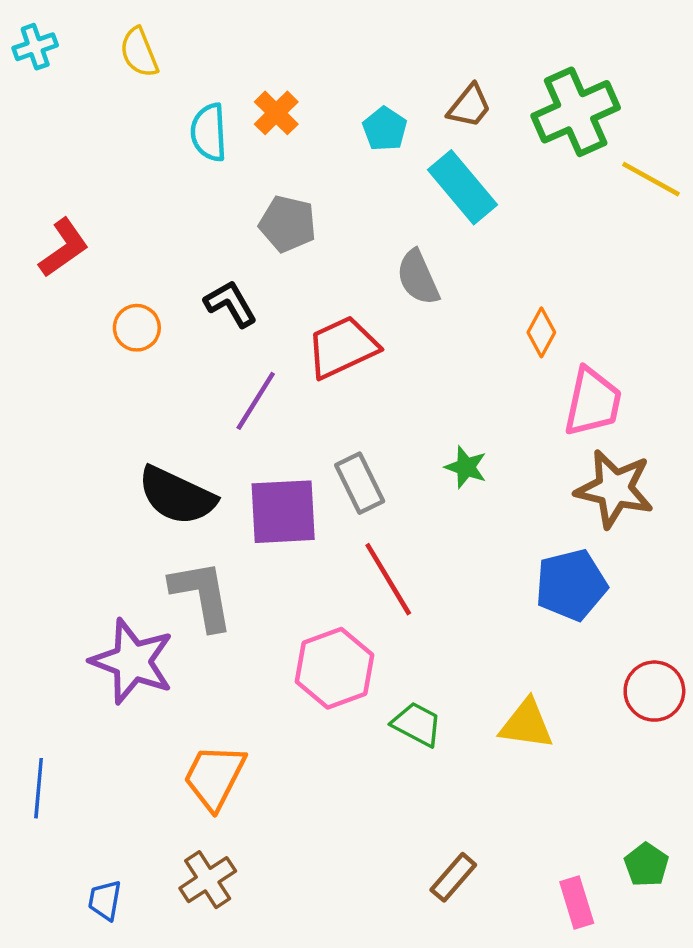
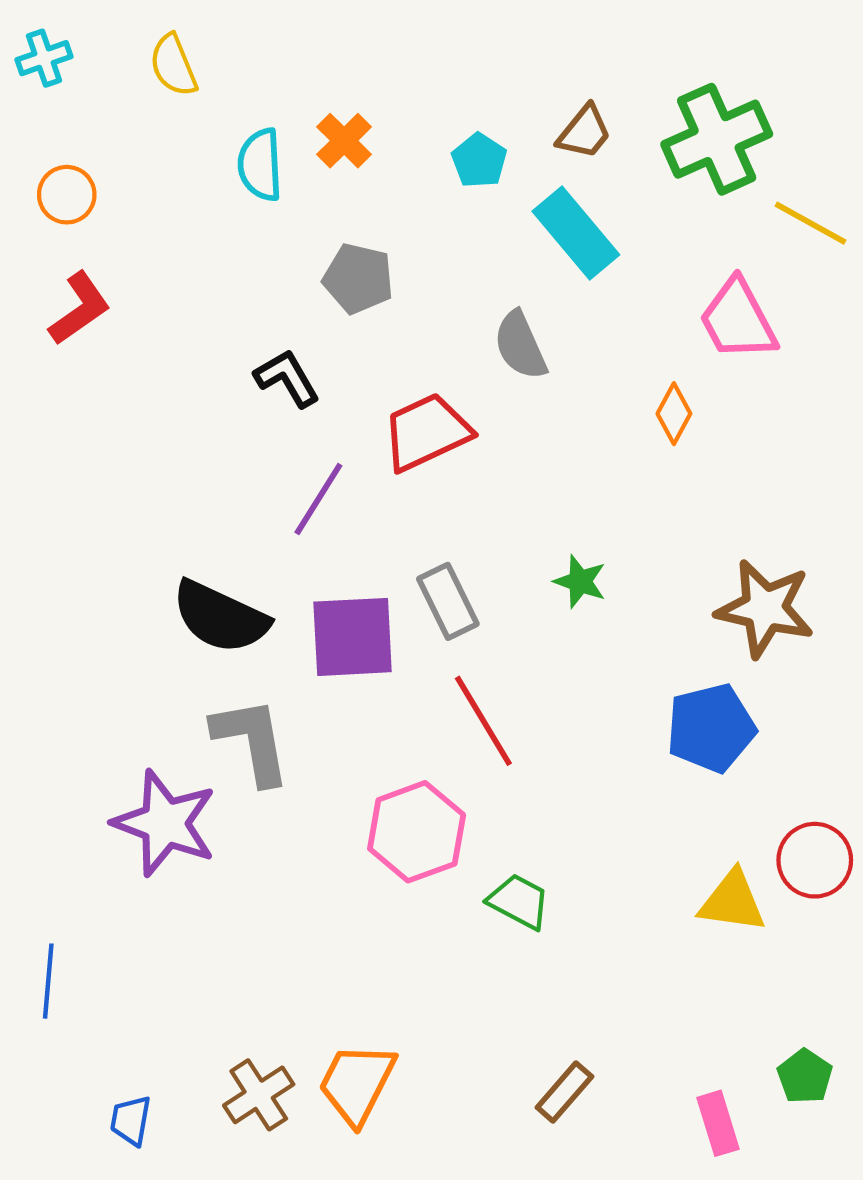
orange circle: (137, 328) -> (67, 195), moved
pink trapezoid: (593, 402) -> (738, 320), moved, turned 140
yellow triangle: (526, 724) -> (732, 901), moved
orange trapezoid: (215, 777) -> (357, 1083), moved

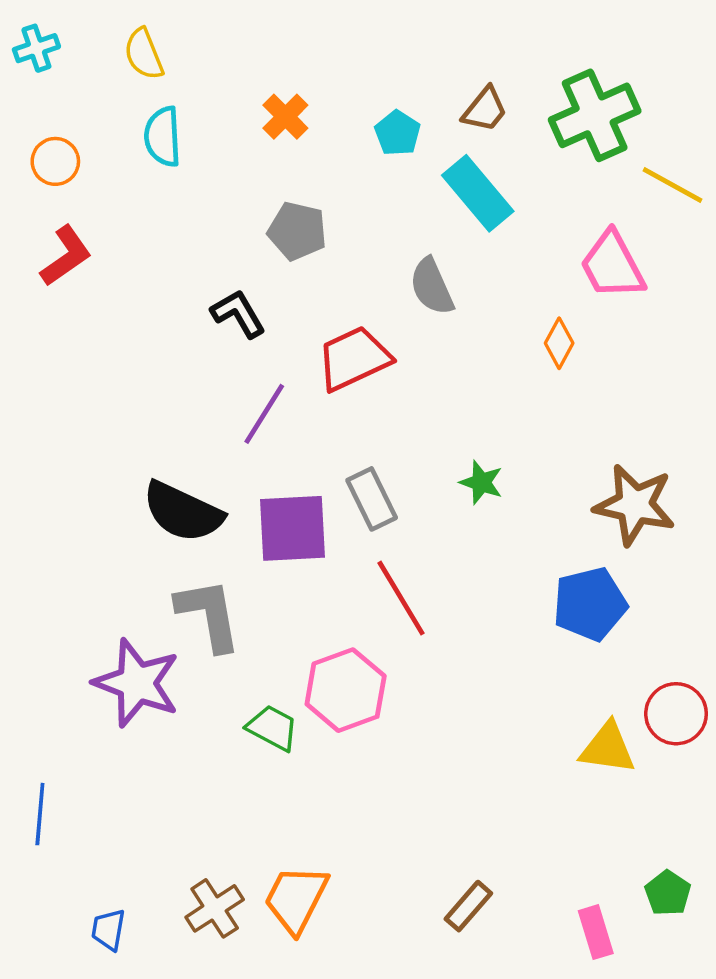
cyan semicircle: (260, 165) -> (163, 137), moved
green trapezoid: (519, 901) -> (272, 728), moved

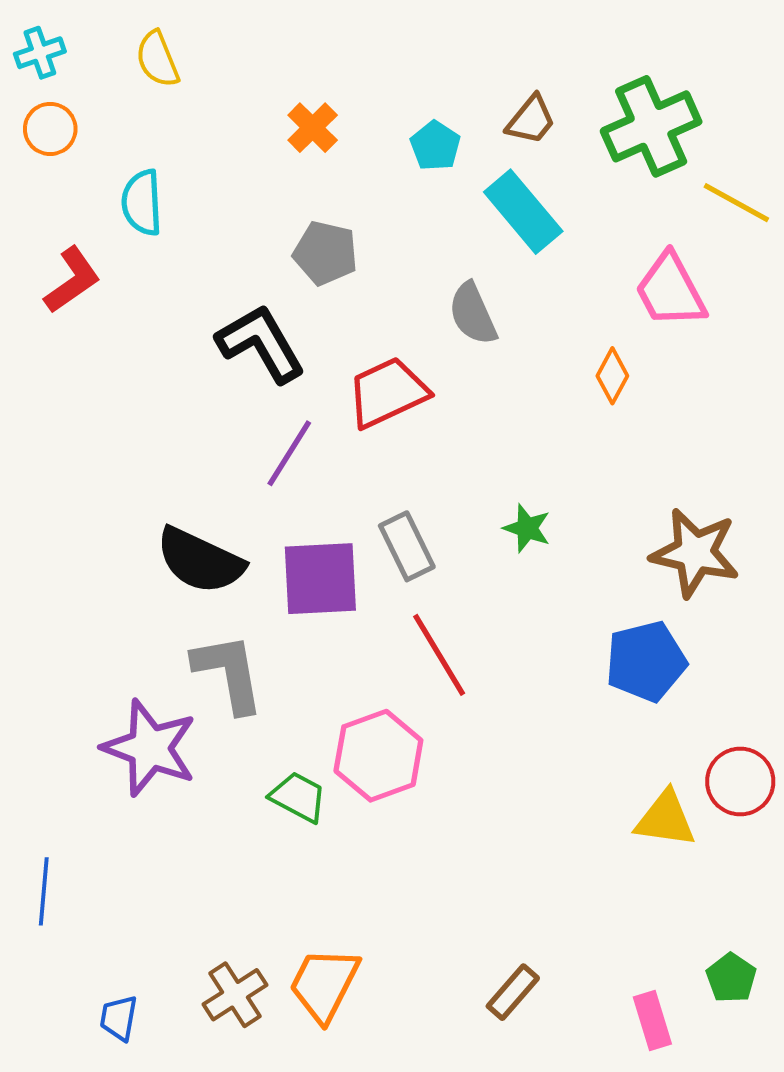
cyan semicircle: (163, 137) -> (142, 203), moved
orange circle: (55, 161) -> (50, 129), moved
black L-shape: (238, 314) -> (261, 343), size x1.5

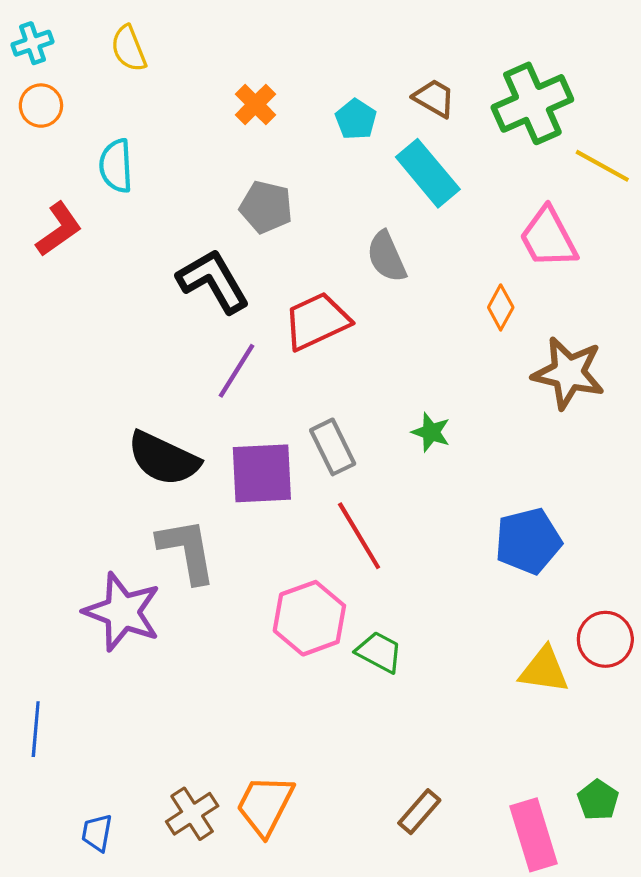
brown trapezoid: (531, 120) -> (434, 98), turned -99
brown star: (695, 553) -> (568, 373), moved
green trapezoid: (298, 797) -> (379, 652), moved
pink rectangle: (652, 1021) -> (533, 835), size x1.5

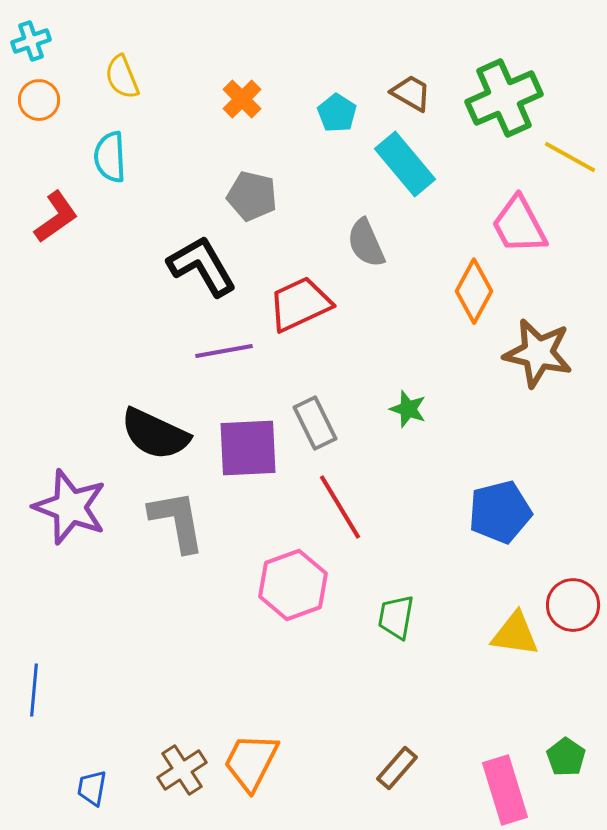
yellow semicircle: (129, 48) -> (122, 77), moved
orange diamond: (501, 307) -> (474, 291), size x1.5
purple line: (236, 371) -> (224, 351), turned 48
purple star: (122, 612) -> (70, 507), moved
green trapezoid: (379, 652) -> (396, 617), moved, turned -108

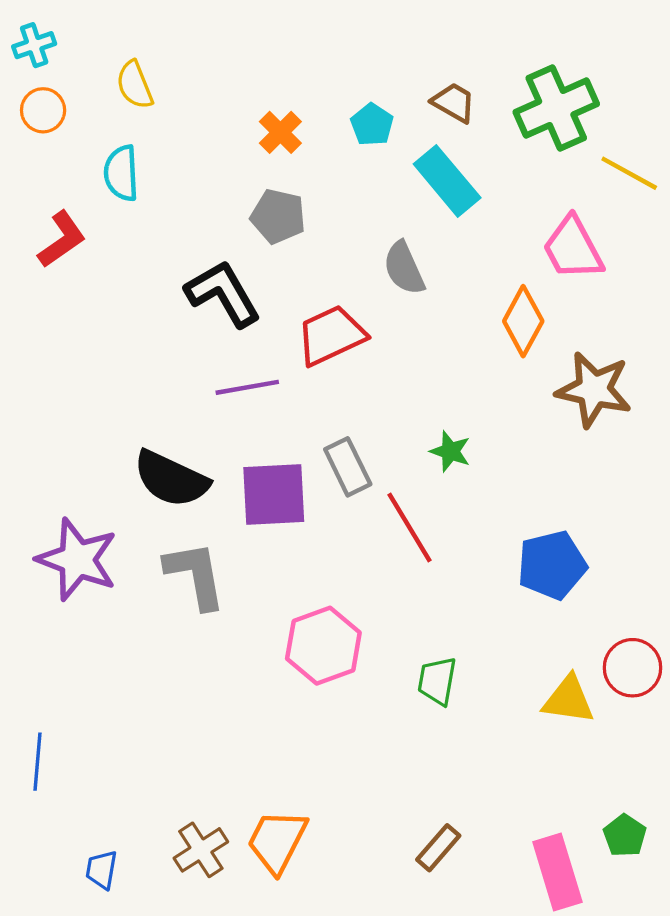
orange cross: (242, 99) -> (280, 132), moved
red line: (340, 507) -> (410, 528), moved

